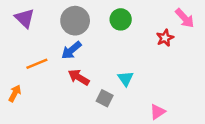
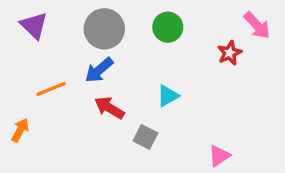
cyan triangle: (126, 79) -> (168, 96), moved, turned 35

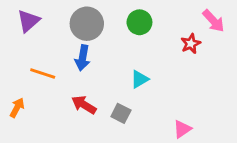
purple triangle: (34, 25) -> (28, 21), turned 35
blue arrow: (99, 70) -> (83, 58), turned -40
orange line: (51, 89) -> (43, 74), turned 40
red arrow: (109, 108) -> (84, 105), moved

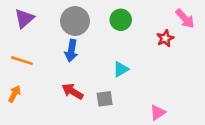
orange line: (43, 74) -> (22, 61), moved
gray square: (121, 113) -> (105, 99), turned -35

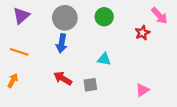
cyan triangle: (121, 69) -> (104, 59), turned 40
pink triangle: (158, 112) -> (142, 90), moved

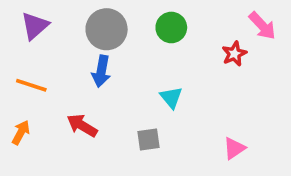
cyan triangle: (104, 59) -> (171, 97), turned 40
red arrow: (63, 78) -> (82, 125), moved

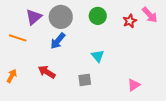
purple triangle: (35, 26) -> (34, 17), moved
red star: (234, 54) -> (130, 21), moved
blue arrow: (101, 71) -> (58, 41), turned 30
orange line: (31, 85) -> (18, 38), moved

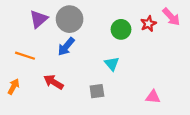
green circle: (98, 16) -> (121, 29), moved
orange line: (18, 38) -> (25, 56), moved
pink triangle: (134, 85) -> (153, 97), turned 40

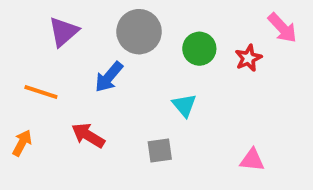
gray circle: (70, 19) -> (139, 32), moved
red star: (148, 24) -> (248, 58), moved

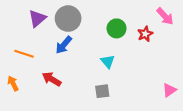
gray circle: (139, 32) -> (68, 19), moved
orange arrow: (22, 143) -> (13, 84), turned -56
gray square: (160, 150) -> (102, 91), moved
pink triangle: (252, 160) -> (169, 90), moved, turned -40

